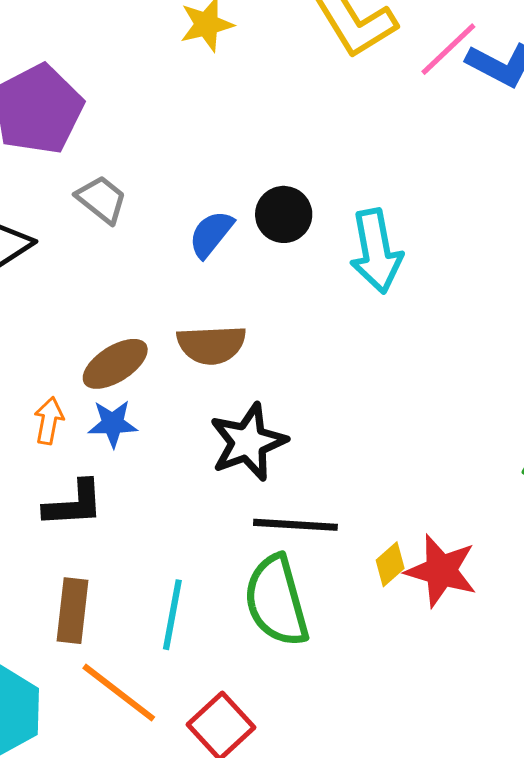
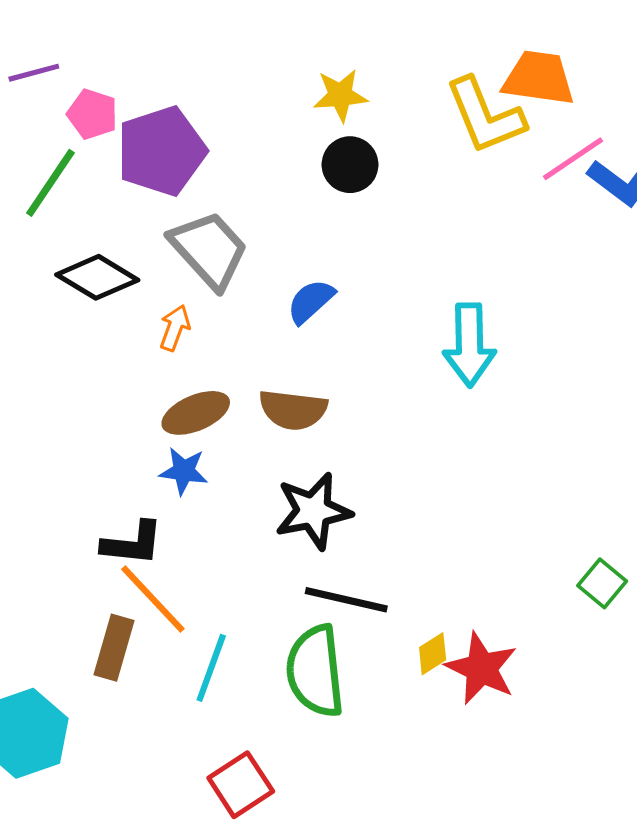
gray trapezoid: (102, 199) -> (209, 250), size x1.6
black circle: (284, 214) -> (350, 165), moved
orange arrow: (49, 421) -> (175, 328), moved
orange line: (119, 693) -> (153, 599), moved

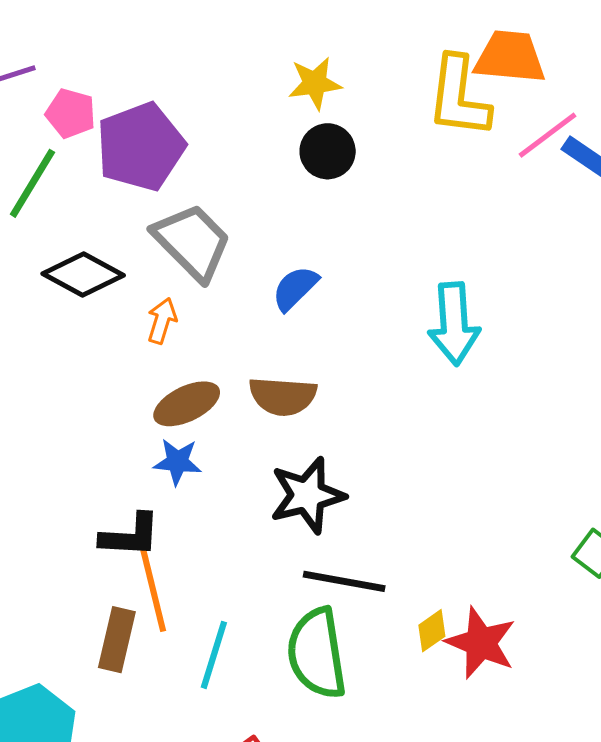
yellow L-shape: (485, 116) -> (459, 97), turned 32
orange line: (153, 599) -> (153, 590), turned 32

